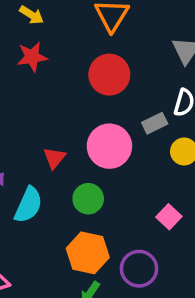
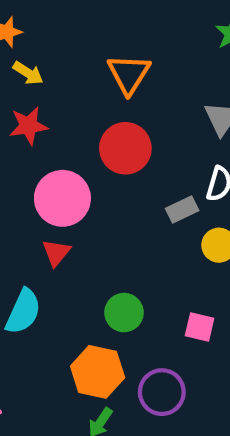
pink circle: (109, 146) -> (62, 198), moved
green circle: (88, 199) -> (124, 313), moved
pink square: (169, 217) -> (200, 327), turned -30

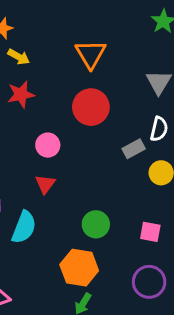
pink circle: (62, 198) -> (48, 145), size x0.6
purple circle: (162, 392) -> (149, 282), moved

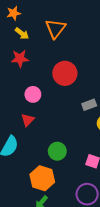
orange triangle: (91, 54) -> (55, 29), moved

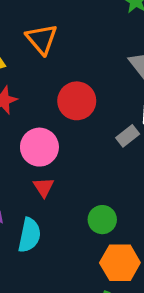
pink circle: (33, 94) -> (39, 147), size x1.5
orange hexagon: (42, 178) -> (120, 263), moved

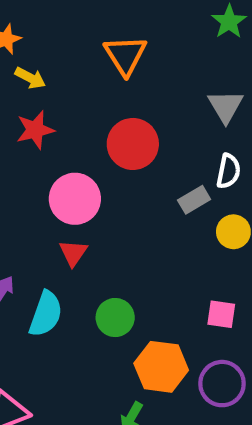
orange triangle: (42, 39) -> (125, 55), moved
green circle: (102, 220) -> (115, 318), moved

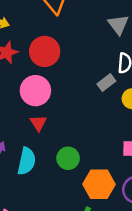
red circle: (133, 144) -> (45, 51), moved

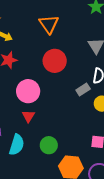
red circle: (45, 51) -> (55, 61), moved

